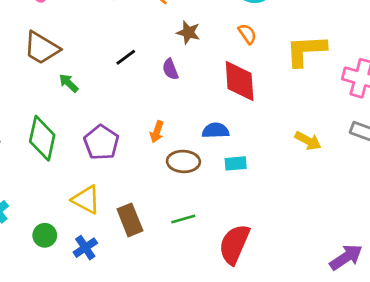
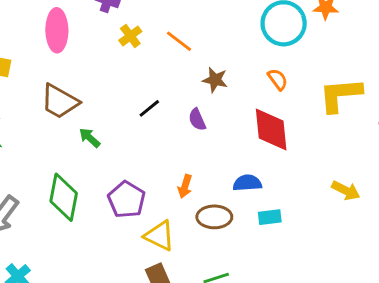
yellow triangle: (86, 200) -> (159, 236), moved

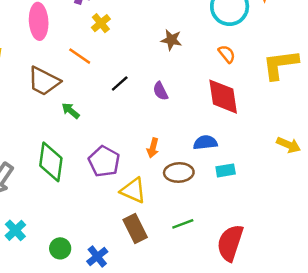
orange line: (179, 41) -> (80, 56), moved
brown star: (215, 80) -> (171, 40), moved

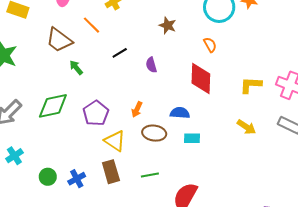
yellow L-shape: (280, 64) -> (251, 85), moved, size x0.7
green diamond: (51, 162) -> (53, 106), turned 60
blue cross: (97, 256) -> (77, 179), moved

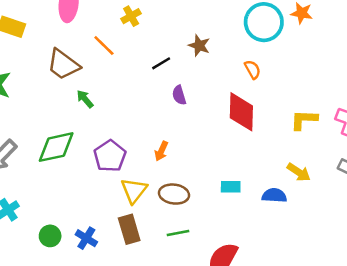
black line: (120, 53) -> (161, 63), moved
blue semicircle: (180, 113) -> (274, 195), moved
brown ellipse: (154, 133) -> (174, 194), moved
yellow triangle: (115, 141) -> (134, 190), turned 35
blue cross: (77, 179) -> (86, 238), turned -30

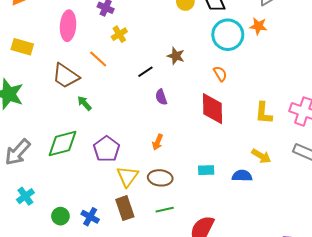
yellow L-shape: (304, 120) -> (264, 113), turned -85
orange arrow: (161, 151) -> (158, 142), moved

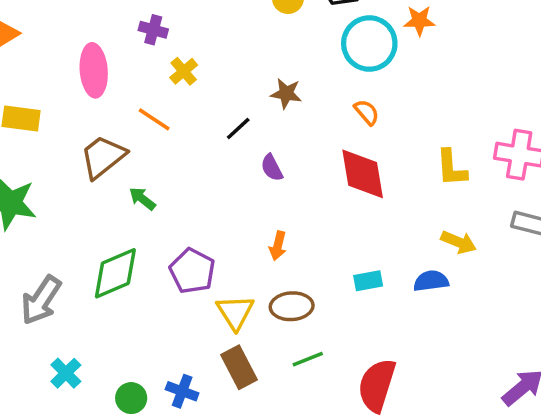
brown trapezoid: (66, 76) -> (103, 157), turned 116

